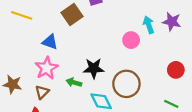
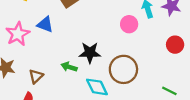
pink star: (47, 68) -> (18, 34), moved
red circle: (176, 70) -> (175, 45), moved

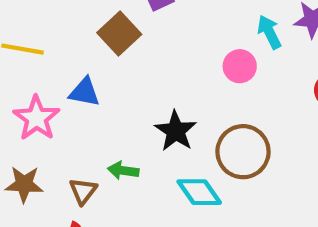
black star: (90, 53) -> (176, 131), turned -30
green arrow: (69, 67) -> (123, 170), moved

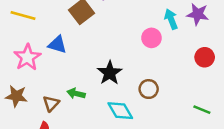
brown circle: (243, 152) -> (149, 89), size x0.6

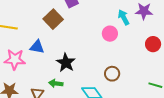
pink star: (27, 57) -> (15, 59), turned -30
black star: (110, 73) -> (66, 63), moved

